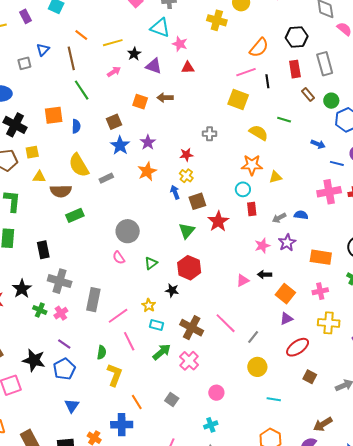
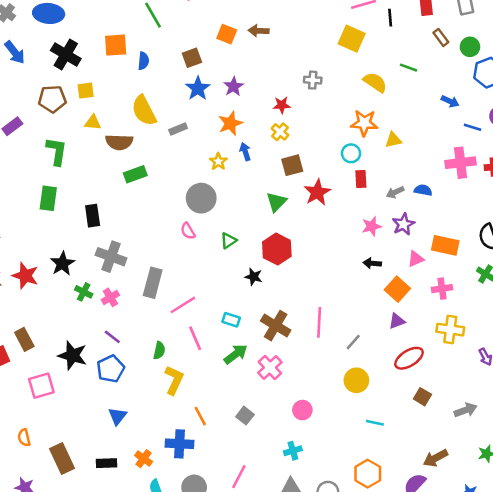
blue arrow: (175, 192) -> (245, 152), moved
pink triangle: (243, 280) -> (416, 259), moved
yellow star: (149, 305) -> (218, 161), moved
pink line: (226, 323) -> (319, 322), turned 45

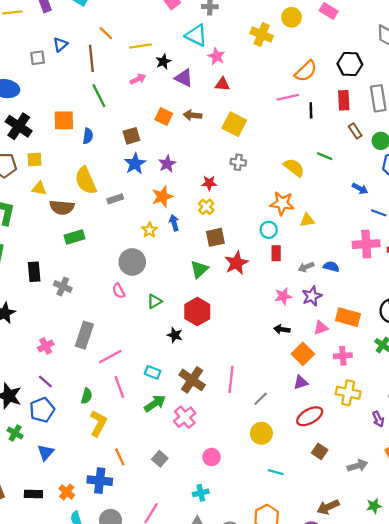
yellow square: (352, 39) -> (234, 124), moved
gray cross: (111, 257) -> (63, 287), moved, size x0.7
green cross: (84, 292) -> (15, 433), moved

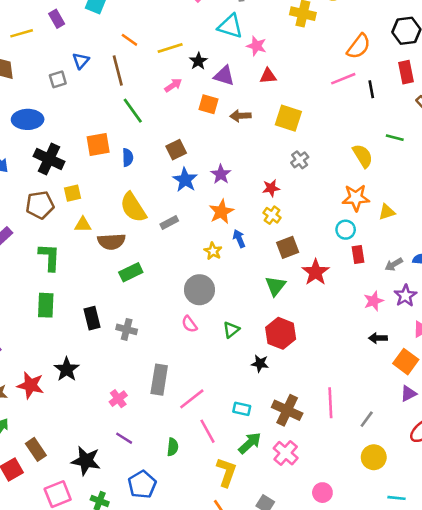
orange square: (164, 117) -> (208, 104), moved
gray cross: (238, 162) -> (300, 160), turned -35
yellow semicircle: (294, 168) -> (363, 156), turned 30
blue pentagon: (42, 410) -> (142, 484), moved
yellow L-shape: (98, 423) -> (226, 472), moved

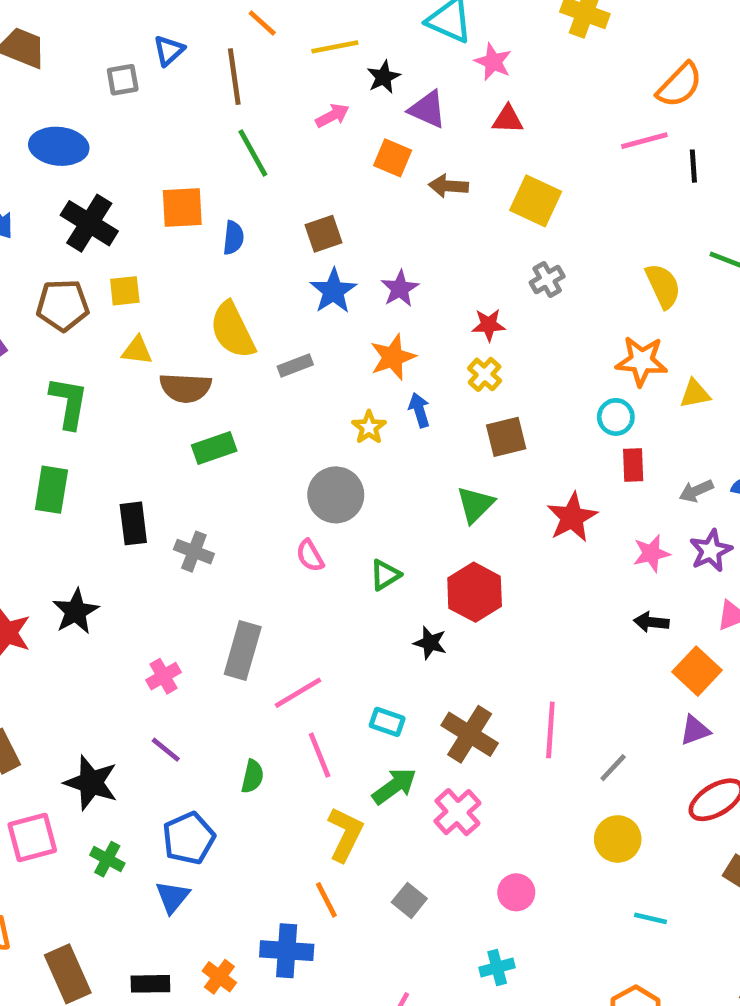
red star: (316, 272) -> (572, 517), moved

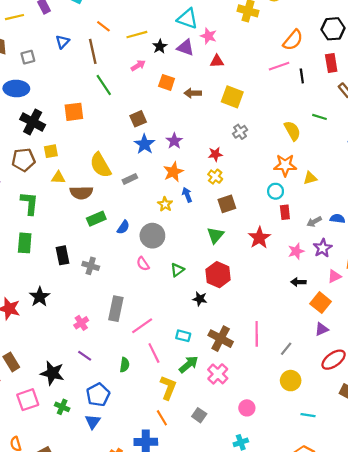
gray square: (123, 80) -> (28, 57), moved
purple triangle: (427, 109) -> (185, 48), moved
blue semicircle: (233, 238) -> (123, 227), moved, turned 32

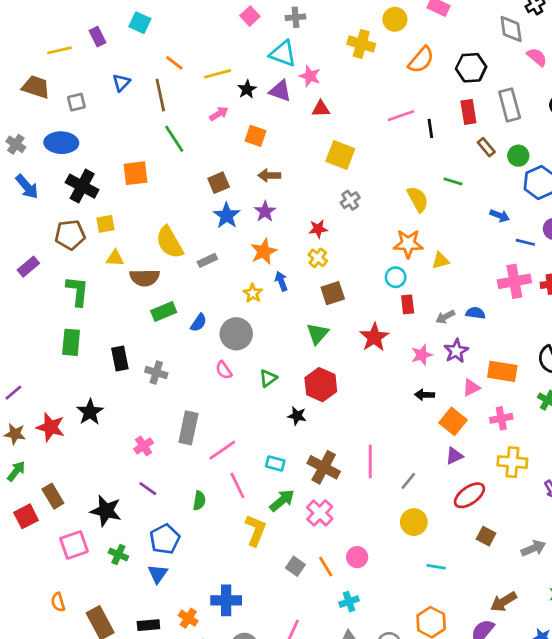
orange semicircle: (293, 40) -> (421, 60), moved
brown arrow: (193, 93) -> (269, 175), moved
orange line: (162, 418) -> (326, 567), moved

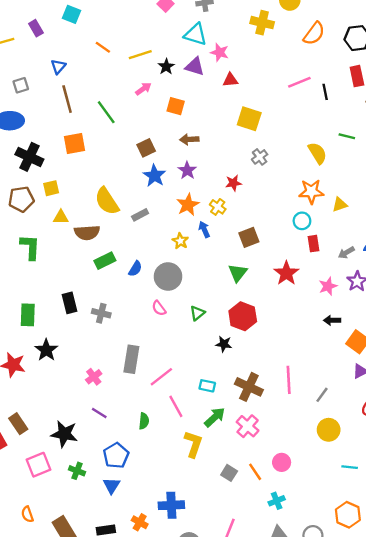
brown line: (160, 95) -> (67, 99), moved
yellow cross: (318, 258) -> (218, 207), moved
green rectangle: (71, 342) -> (28, 315), moved

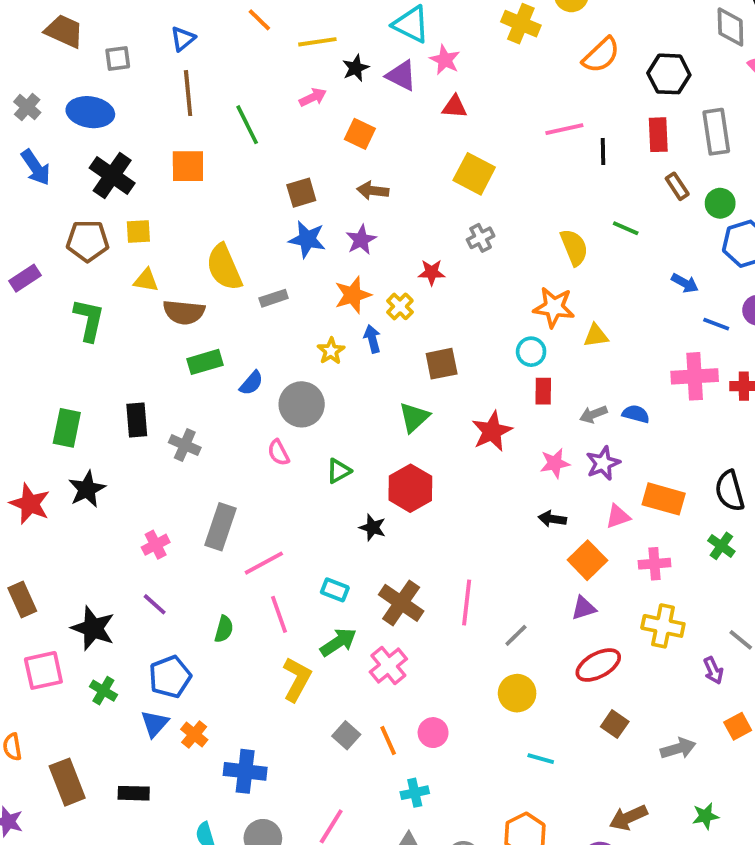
blue star: (154, 176) -> (307, 239), turned -30
orange cross: (140, 522) -> (194, 735), moved

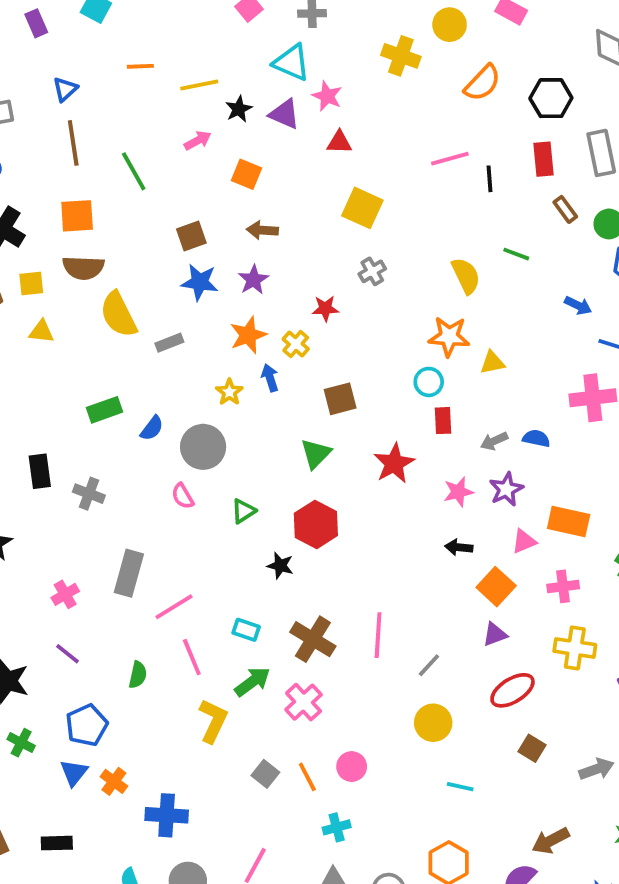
orange line: (259, 20) -> (140, 66), turned -44
brown semicircle: (184, 312) -> (83, 268), moved

